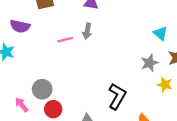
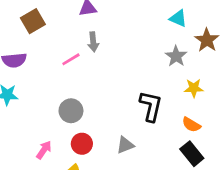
yellow star: (165, 85) -> (194, 88), moved
gray circle: (42, 89) -> (71, 111), moved
pink arrow: (22, 105) -> (44, 150), turned 91

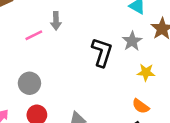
black L-shape: (151, 106) -> (102, 52), moved

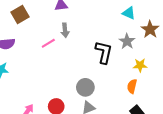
gray circle: (29, 83) -> (85, 87), moved
orange semicircle: (141, 106) -> (132, 86), moved, turned 72

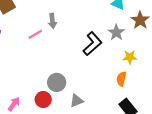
black L-shape: (104, 52) -> (92, 44), turned 35
gray circle: (85, 87) -> (57, 82), moved

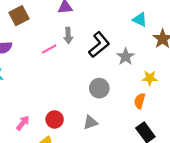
gray star: (116, 32) -> (126, 57), moved
black L-shape: (92, 44) -> (99, 45), moved
gray circle: (57, 82) -> (99, 88), moved

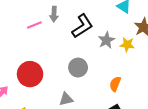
yellow star: (150, 78) -> (127, 45), moved
red circle: (55, 119) -> (30, 74), moved, size x1.5

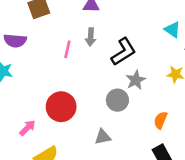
pink line: (34, 25) -> (67, 49), turned -56
gray star: (106, 40) -> (136, 80), moved

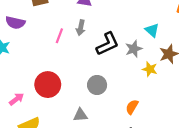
gray star: (136, 80) -> (134, 49), moved

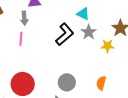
gray arrow: (81, 28) -> (24, 18), moved
cyan triangle: (152, 30) -> (83, 14), moved
gray circle: (97, 85) -> (67, 82), moved

